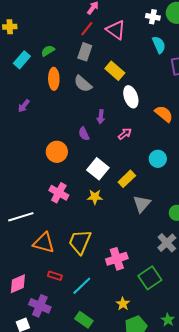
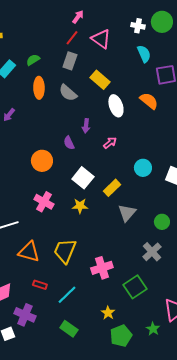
orange semicircle: (164, 114) -> (149, 101), moved

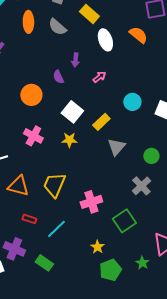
green rectangle: (69, 329) -> (44, 263), moved

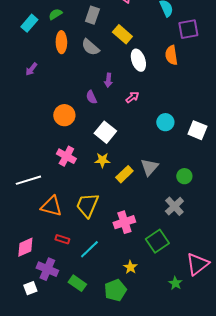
orange semicircle: (138, 35) -> (171, 55), turned -138
yellow rectangle: (101, 122) -> (124, 174), moved
green pentagon: (110, 270) -> (115, 290), moved

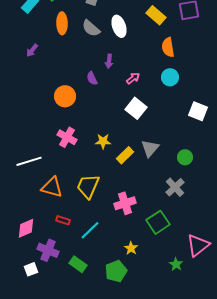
yellow rectangle: (122, 34) -> (156, 15), moved
orange semicircle: (171, 55) -> (168, 47), moved
white ellipse: (138, 60) -> (119, 26), moved
cyan circle: (165, 122) -> (170, 77), moved
white square: (105, 132) -> (136, 108), moved

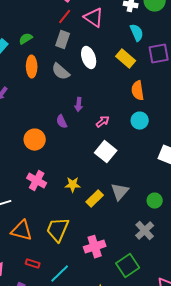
white ellipse: (119, 26) -> (89, 58), moved

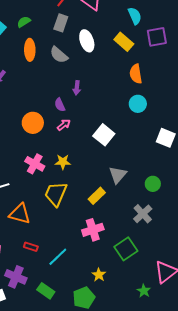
pink arrow: (103, 122) -> (64, 125), moved
yellow star: (73, 185) -> (63, 162), moved
yellow rectangle: (95, 199) -> (97, 196), moved
yellow trapezoid: (58, 230) -> (56, 194), moved

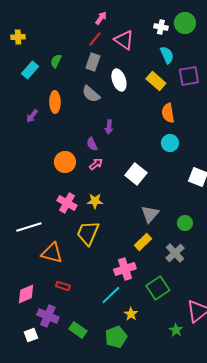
green semicircle: (24, 22) -> (56, 61), turned -32
orange ellipse: (30, 50) -> (55, 102), moved
yellow rectangle: (97, 196) -> (143, 242), moved
cyan line: (58, 257) -> (111, 295), moved

